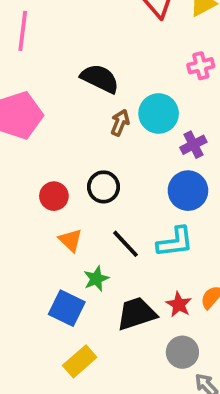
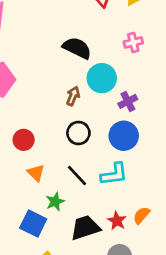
black semicircle: (100, 79) -> (77, 48), moved
brown arrow: (120, 123) -> (73, 96), moved
black circle: (104, 187) -> (78, 133), moved

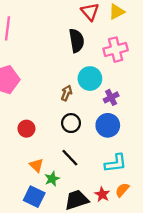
pink cross: (133, 42) -> (116, 50), size x1.5
black semicircle: (77, 48) -> (77, 41), moved, turned 55
orange triangle: (36, 173) -> (36, 165), moved
cyan L-shape: (114, 174) -> (116, 163), moved

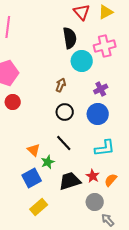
cyan circle: (90, 79) -> (82, 61), moved
red circle: (26, 129) -> (13, 102), moved
orange semicircle: (122, 190) -> (111, 180), moved
blue square: (34, 197) -> (32, 178), turned 36

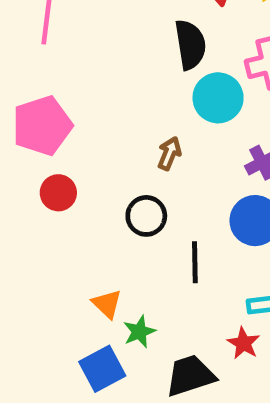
black circle: (65, 112) -> (146, 216), moved
black line: (64, 143) -> (195, 262), moved, turned 42
red star: (93, 176) -> (243, 343), moved

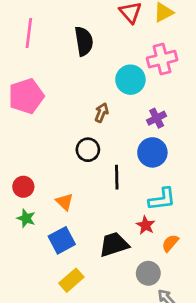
black semicircle: (190, 45) -> (84, 41), moved
red circle: (58, 193) -> (23, 187), moved
green star: (139, 332) -> (26, 218), moved, turned -30

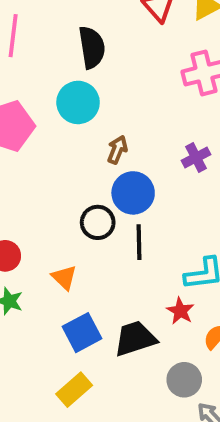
cyan circle: (130, 80) -> (78, 102), moved
black circle: (88, 150) -> (98, 222), moved
blue circle: (152, 152) -> (133, 193), moved
blue square: (62, 240) -> (82, 333), moved

